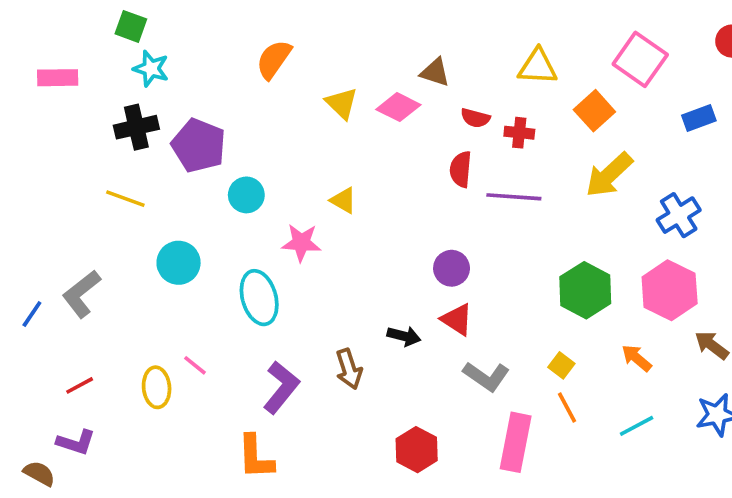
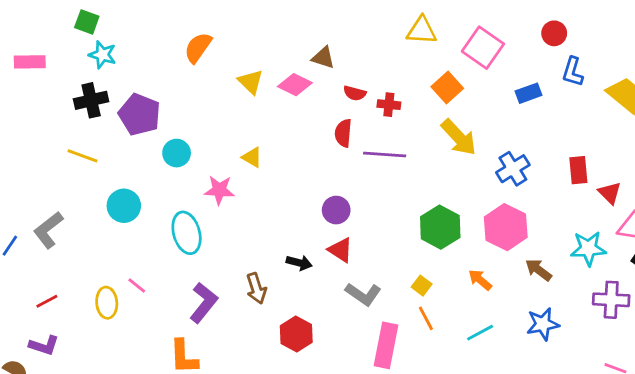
yellow triangle: (538, 67) -> (422, 30), moved
yellow arrow: (609, 175) -> (459, 137), turned -90
red hexagon: (417, 450) -> (296, 334), moved

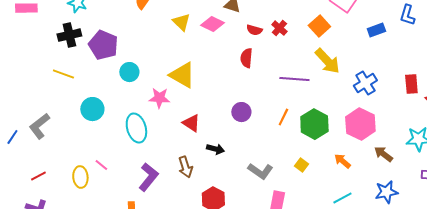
red cross: (389, 105) -> (279, 28), moved, turned 35
purple line: (385, 154) -> (294, 79), moved
yellow triangle: (252, 157) -> (182, 75), size x1.8
red triangle: (340, 250) -> (191, 123), moved
orange line: (426, 318) -> (283, 117), moved, turned 54

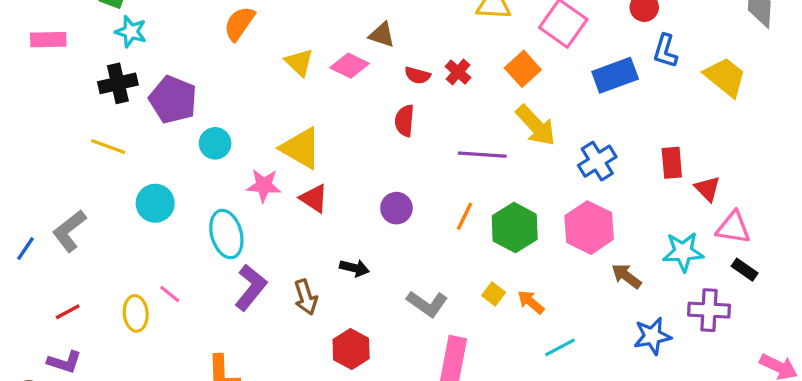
blue rectangle: (376, 30) -> (615, 75), size x1.5
red triangle: (191, 123) -> (314, 198), moved
orange arrow: (342, 161) -> (531, 302), moved
purple L-shape: (148, 177) -> (251, 287), moved
blue star: (386, 192) -> (652, 336), moved

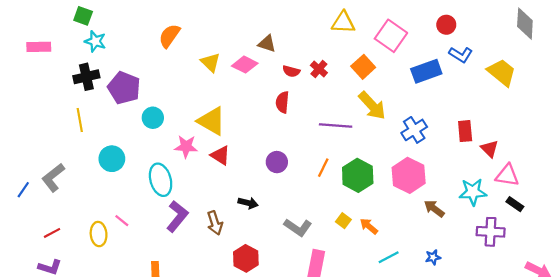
blue L-shape: (665, 51) -> (461, 55), turned -75
yellow line: (108, 147) -> (80, 120), turned 60
blue star: (652, 336) -> (433, 257), moved, size x0.6

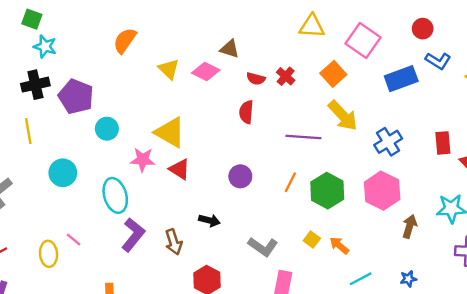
brown arrow: (434, 209) -> (410, 226), turned 70

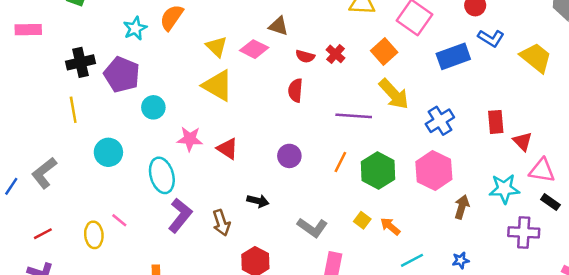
cyan star: (45, 46) -> (135, 28), moved, turned 30
yellow triangle: (170, 132) -> (218, 86), moved

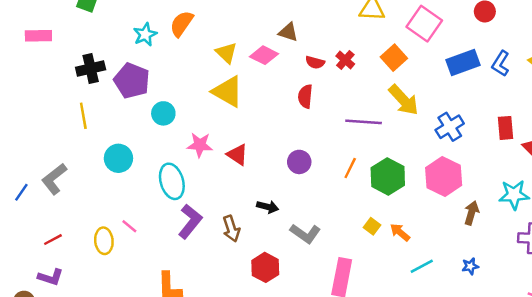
blue L-shape: (491, 38) -> (501, 64), moved, turned 90
gray L-shape: (312, 228) -> (305, 233), moved

